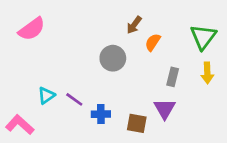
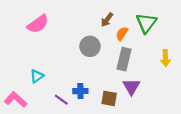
pink semicircle: (32, 29) -> (38, 24), moved
green triangle: (203, 37) -> (146, 23), moved
gray rectangle: (173, 77) -> (124, 59), moved, size x1.5
purple line: (74, 99) -> (61, 100), moved

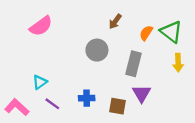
green triangle: (146, 23) -> (171, 32), moved, turned -30
orange semicircle: (122, 34) -> (146, 33), moved
purple line: (61, 100) -> (52, 104), moved

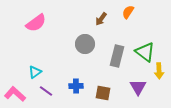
green triangle: (171, 32) -> (145, 52), moved
orange semicircle: (146, 33) -> (128, 12), moved
yellow arrow: (178, 63) -> (159, 71), moved
purple triangle: (142, 94) -> (138, 87), moved

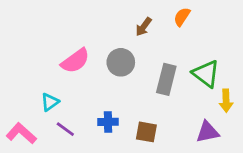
pink semicircle: (36, 23) -> (75, 61), moved
purple triangle: (138, 87) -> (208, 132), moved, turned 48

